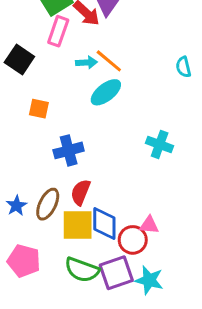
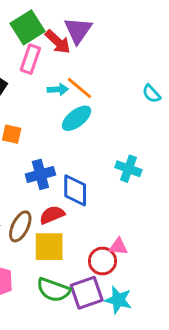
cyan semicircle: (183, 67) -> (152, 94), turned -30
red semicircle: (81, 192) -> (52, 215), turned 45
blue diamond: (104, 224) -> (75, 190), moved

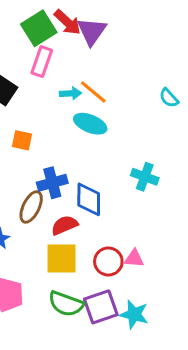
red arrow: (58, 42) -> (67, 22), moved
cyan ellipse: (77, 118) -> (90, 124), turned 60
brown ellipse: (20, 226) -> (31, 207), moved
red circle: (102, 261) -> (108, 261), moved

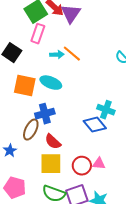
cyan ellipse: (90, 124) -> (51, 83), moved
orange square: (22, 140) -> (25, 86), size x1.6
blue diamond: (89, 199) -> (95, 125), moved, turned -40
red semicircle: (64, 225) -> (53, 142), turned -114

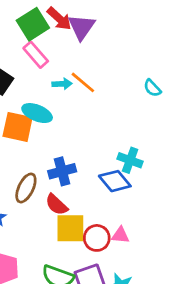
pink rectangle: (38, 34) -> (36, 55), turned -60
cyan ellipse: (51, 83) -> (37, 113), moved
blue cross: (45, 114) -> (62, 171), moved
yellow square: (51, 164) -> (70, 228), moved

